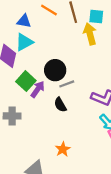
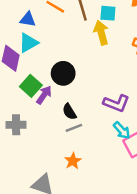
gray line: (67, 84) -> (74, 128), moved

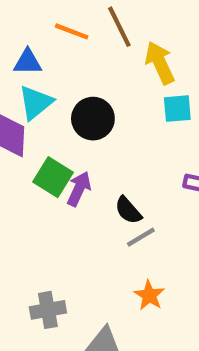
cyan square: (108, 13) -> (177, 109), moved
black circle: (63, 73) -> (93, 119), moved
gray cross: (16, 125) -> (48, 310), moved

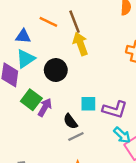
yellow arrow: (160, 63) -> (80, 44), moved
cyan square: (177, 109) -> (88, 104), moved

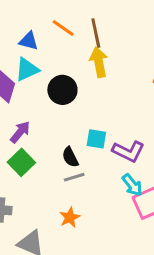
green square: (31, 100) -> (21, 162), moved
purple arrow: (45, 107) -> (20, 132), moved

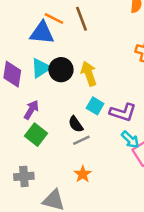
blue triangle: (29, 41) -> (42, 33), moved, size x1.5
yellow arrow: (99, 62) -> (89, 74), moved
cyan triangle: (27, 69) -> (41, 68), moved
cyan square: (96, 139) -> (95, 106), turned 30

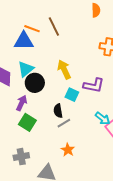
black circle: (61, 70) -> (35, 83), moved
purple L-shape: (123, 112) -> (94, 85), moved
black semicircle: (76, 124) -> (58, 111), turned 32

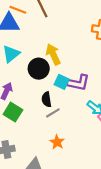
black circle: (35, 83) -> (39, 69), moved
purple L-shape: (94, 85) -> (78, 83), moved

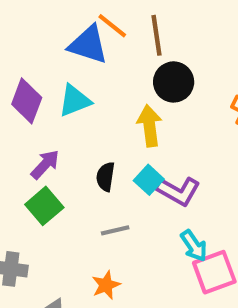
black circle: (39, 69) -> (174, 82), moved
black semicircle: (46, 99) -> (105, 177), moved

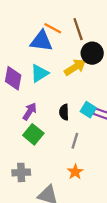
yellow arrow: (150, 126) -> (75, 67), moved, turned 75
gray line: (115, 230) -> (75, 141), turned -49

